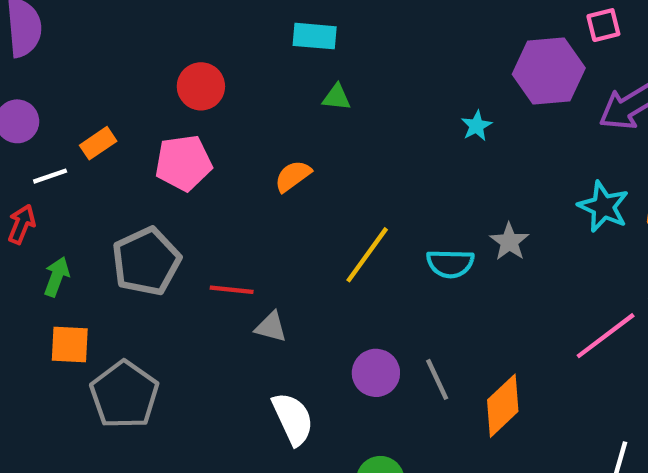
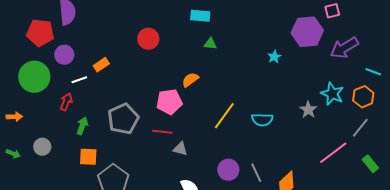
pink pentagon: (183, 163) -> (169, 102), moved
gray star: (509, 242) -> (308, 110), moved

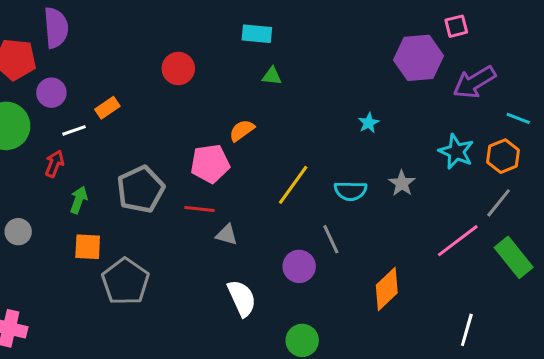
cyan star: (274, 57) -> (369, 123), moved
gray star: (308, 110) -> (402, 183), moved
green rectangle: (370, 164) -> (514, 257), size x1.5
gray line: (256, 173) -> (331, 239), moved

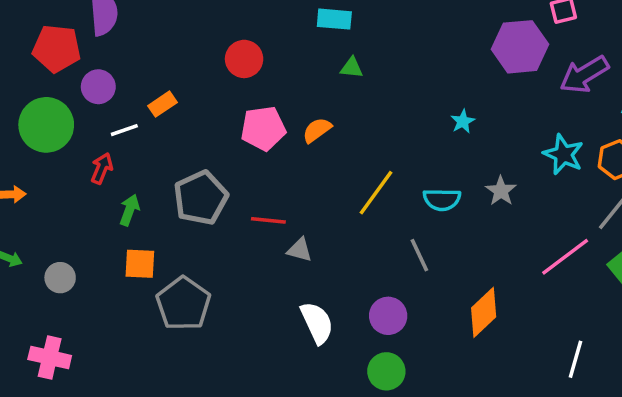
pink pentagon: (210, 164) -> (263, 128), moved
gray circle: (18, 232) -> (60, 278), moved
purple circle: (299, 266) -> (388, 316), moved

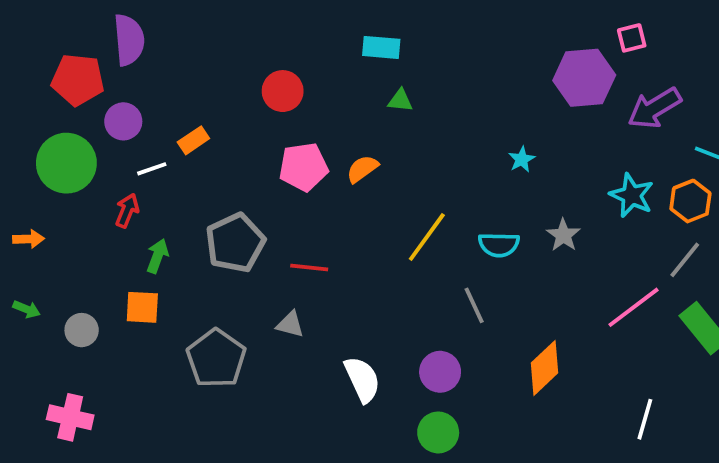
gray triangle: (300, 250) -> (290, 324), moved
orange square: (140, 264) -> (142, 307), moved

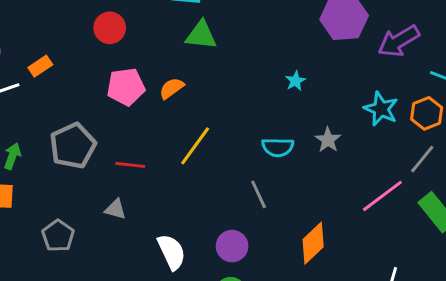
green triangle: (400, 101) -> (201, 35), size x1.6
yellow line: (427, 237) -> (195, 146), moved
gray pentagon: (216, 358) -> (58, 236), size x0.7

